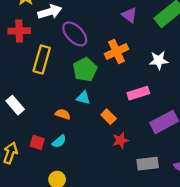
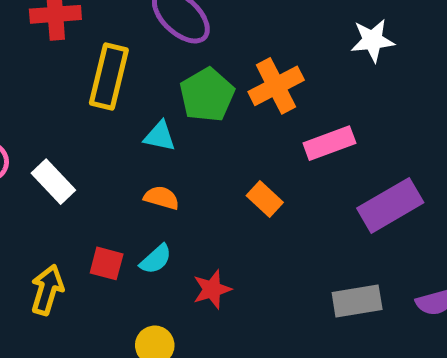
orange cross: (116, 51) -> (276, 86), moved
white star: (159, 60) -> (373, 40), moved
cyan triangle: (83, 98) -> (160, 136), moved
red star: (120, 140) -> (212, 289), moved

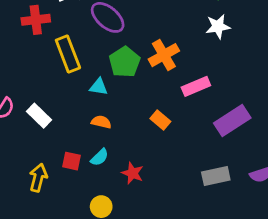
yellow rectangle: (109, 76) -> (68, 54), turned -32
red star: (212, 289) -> (133, 173), turned -30

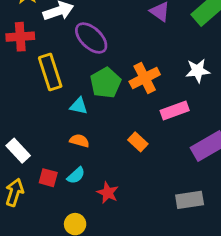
white star: (218, 26) -> (198, 71), moved
white rectangle: (39, 116) -> (18, 151), moved

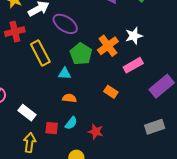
white star: (198, 71) -> (134, 36), moved

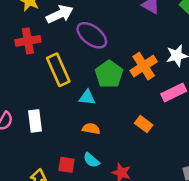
white rectangle: (27, 113) -> (35, 121), moved, turned 42
cyan semicircle: (71, 123) -> (91, 160), turned 88

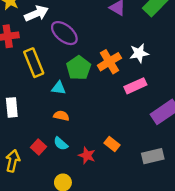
orange rectangle: (144, 124) -> (112, 144), moved
red square: (67, 165) -> (39, 147), turned 32

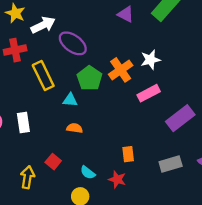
cyan semicircle: (61, 144) -> (88, 173), moved
orange rectangle: (112, 144) -> (128, 154), turned 48
red star: (87, 155) -> (117, 179), moved

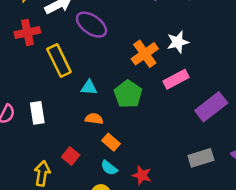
green pentagon: (89, 78) -> (128, 94), moved
orange rectangle: (128, 154) -> (111, 142), moved, turned -42

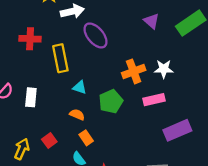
red cross: (27, 32) -> (30, 39), moved

